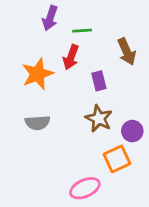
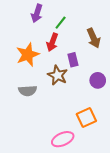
green line: (82, 31) -> (61, 23), turned -48
brown star: (99, 119) -> (58, 75), moved
purple circle: (132, 131) -> (98, 80), moved

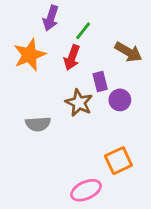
brown arrow: (94, 38) -> (128, 52), turned -36
orange star: (28, 55) -> (30, 55), moved
purple circle: (98, 80) -> (120, 100), moved

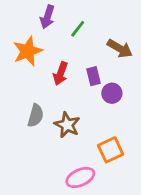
red arrow: (72, 58) -> (61, 73), moved
brown star: (79, 103) -> (67, 125), moved
gray semicircle: (38, 124) -> (36, 116), turned -70

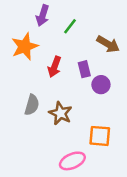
orange square: (111, 150) -> (100, 136), turned 30

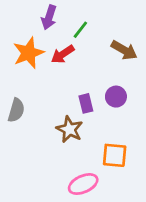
red arrow: (54, 67) -> (63, 54), moved, turned 36
purple rectangle: (84, 69) -> (86, 103), moved
gray semicircle: (32, 105) -> (16, 110), moved

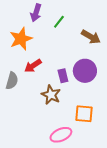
red arrow: (63, 54) -> (33, 66), moved
purple circle: (116, 97) -> (85, 71), size x1.5

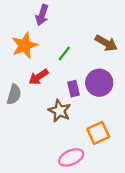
green line: (59, 22) -> (64, 54), moved
orange square: (84, 114) -> (98, 133), turned -30

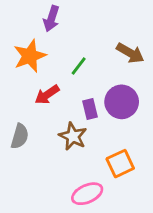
gray semicircle: (14, 94) -> (20, 136), moved

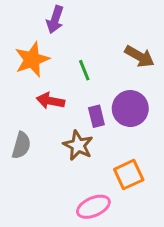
green line: (79, 66) -> (84, 70), turned -60
red arrow: (47, 95) -> (50, 101), turned 45

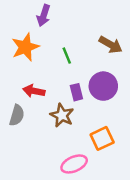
red arrow: (50, 101) -> (34, 91), moved

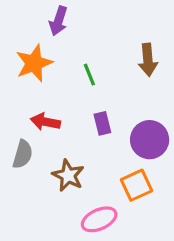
brown arrow: (111, 45) -> (148, 60), turned 55
purple circle: (103, 86) -> (150, 140), moved
brown star: (62, 115) -> (68, 175), moved

